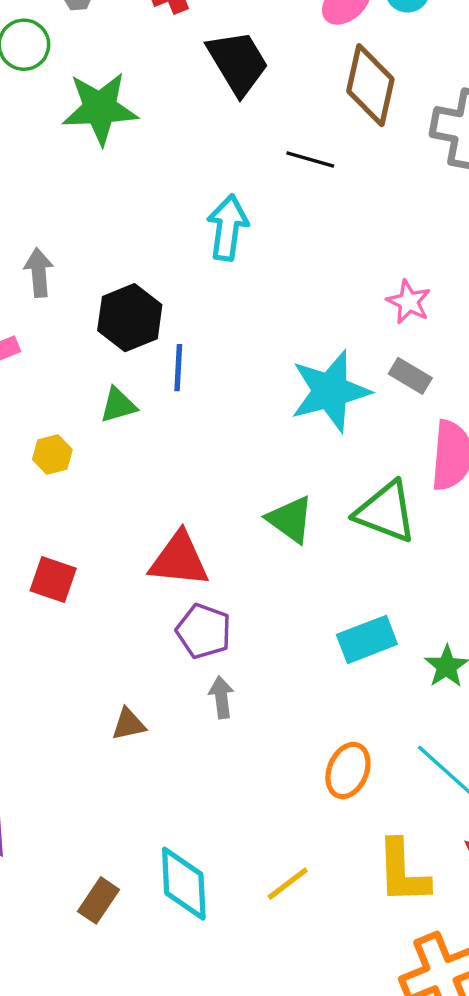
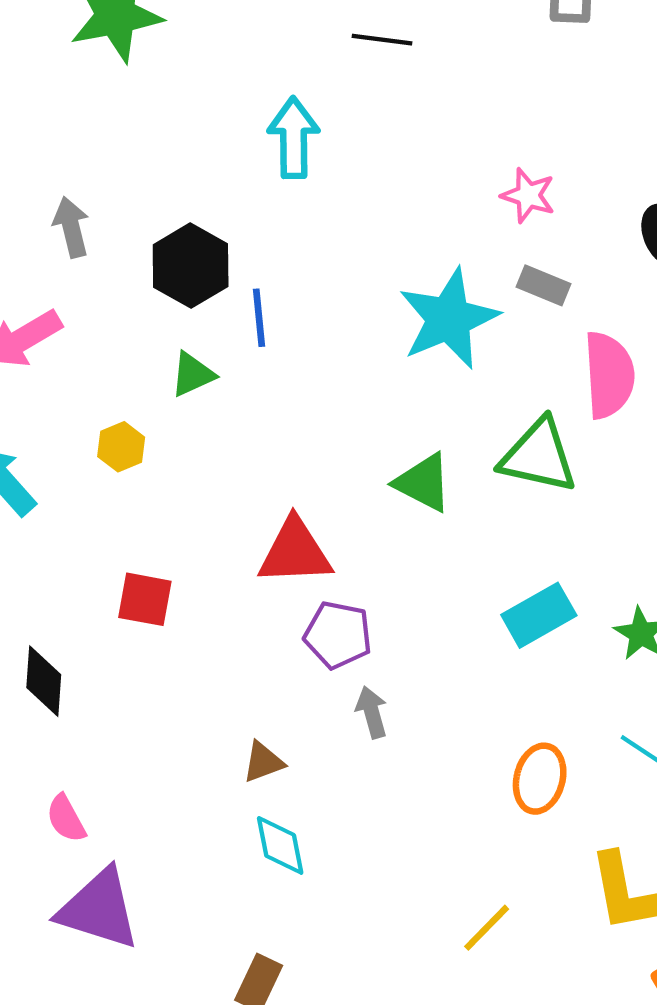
cyan diamond: (184, 884) -> (280, 845), moved, size x0.7

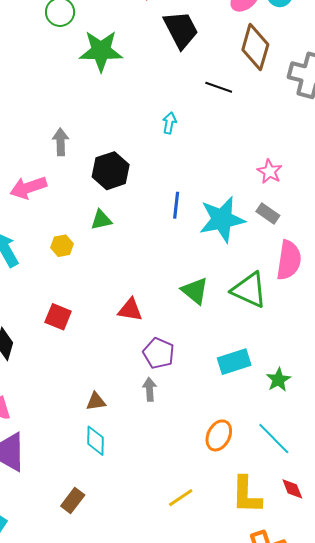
cyan arrow: (294, 138) -> (169, 123), size x0.6
blue line: (259, 318) -> (176, 205), moved
red triangle: (295, 552) -> (130, 310), size x0.7
purple pentagon: (338, 635) -> (159, 353), moved

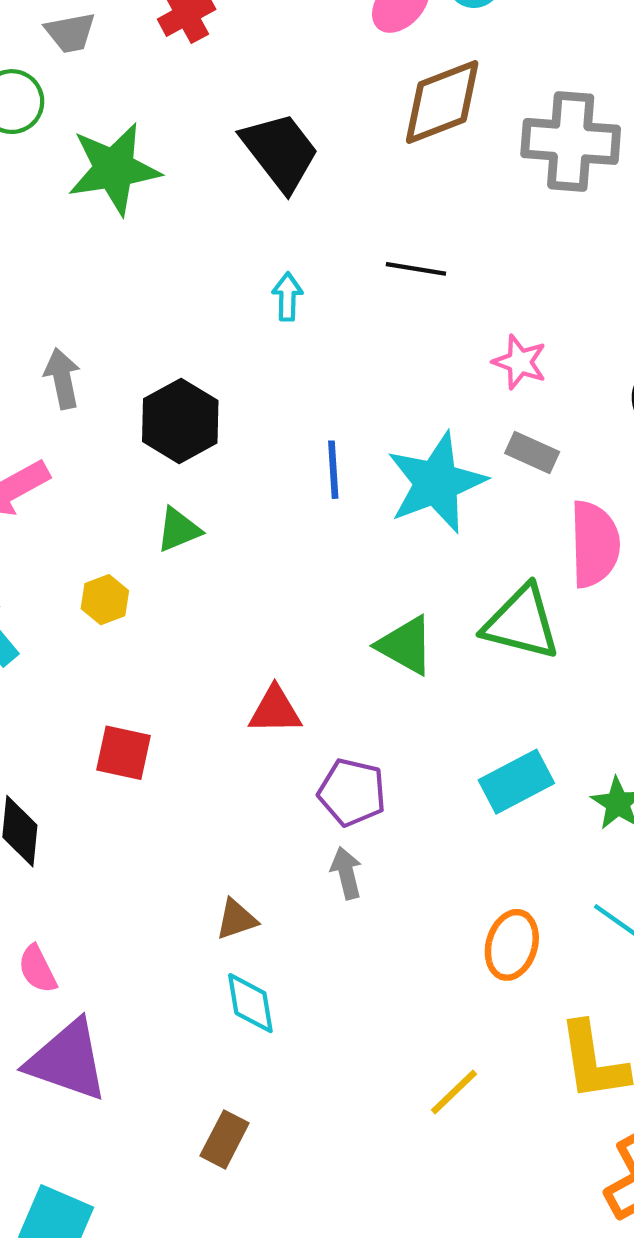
black trapezoid: (181, 30) -> (280, 152), moved
brown diamond: (255, 47) -> (442, 102), turned 63
black line: (219, 87) -> (416, 269), moved

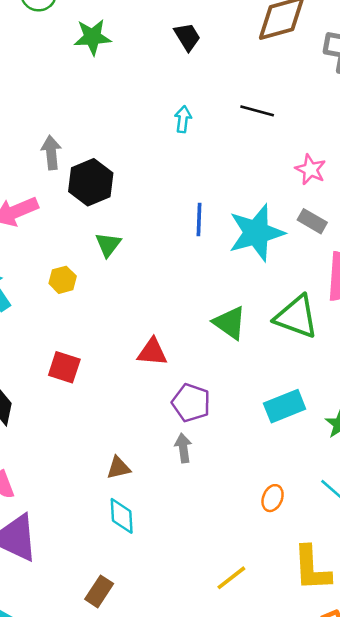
black trapezoid: (280, 152) -> (187, 37), size x0.6
green star: (114, 169) -> (92, 37), size x0.7
black hexagon: (180, 421) -> (91, 182), moved
green triangle: (179, 530) -> (108, 245), turned -36
orange ellipse: (512, 945) -> (273, 498), size x0.7

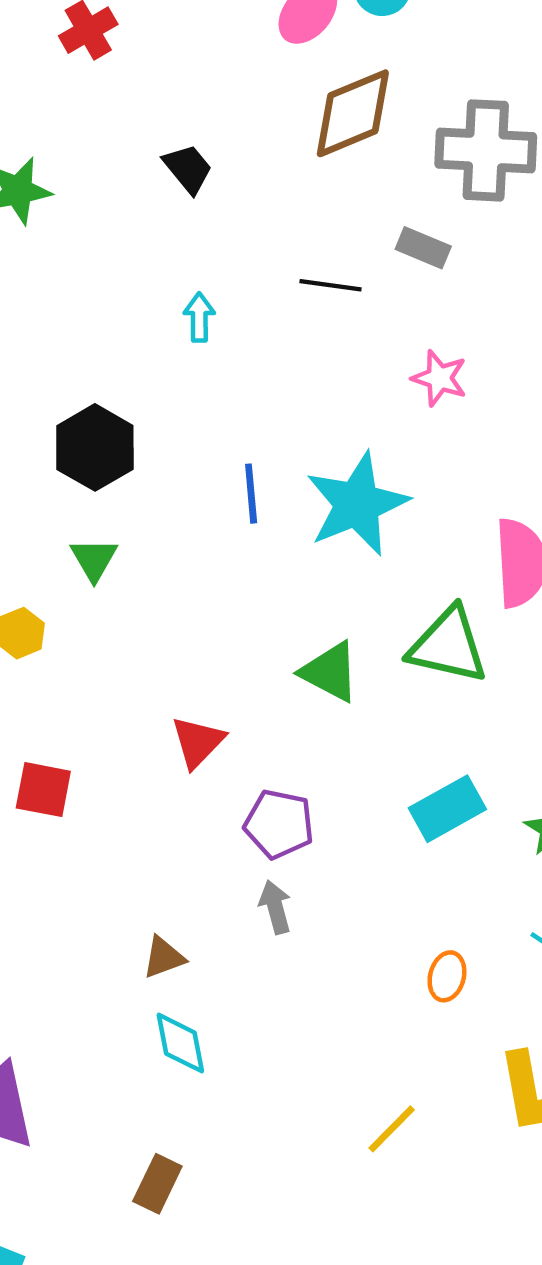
black hexagon: (91, 182) -> (95, 447), moved
gray rectangle: (312, 221) -> (423, 248), moved
red triangle: (152, 352) -> (198, 742), turned -44

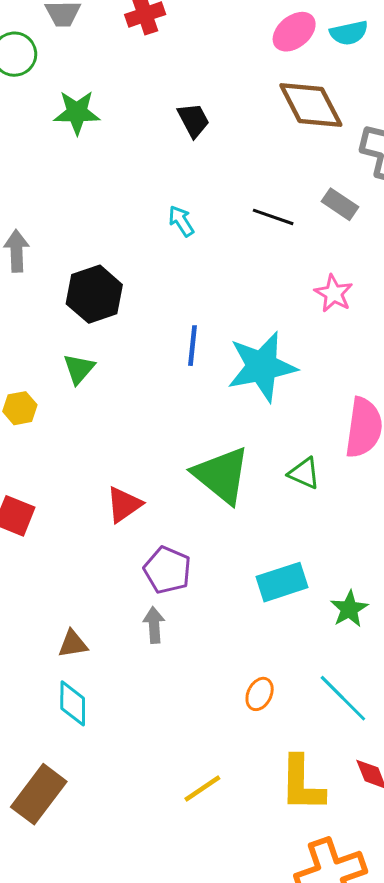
brown diamond: (353, 113) -> (311, 105), turned 74
cyan arrow: (199, 317) -> (181, 221), turned -44
green triangle: (448, 645) -> (304, 473), size x0.6
green triangle: (330, 672) -> (222, 475), size x1.4
brown rectangle: (157, 1184) -> (39, 794), size x1.5

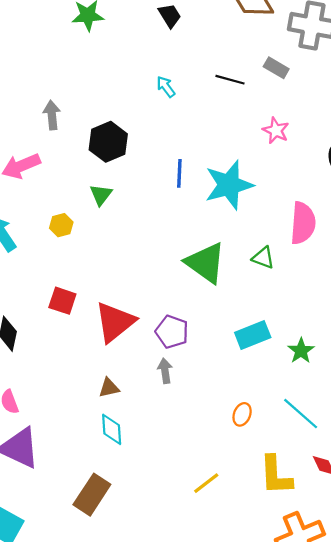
red triangle: (124, 504) -> (115, 322), moved, size x1.6

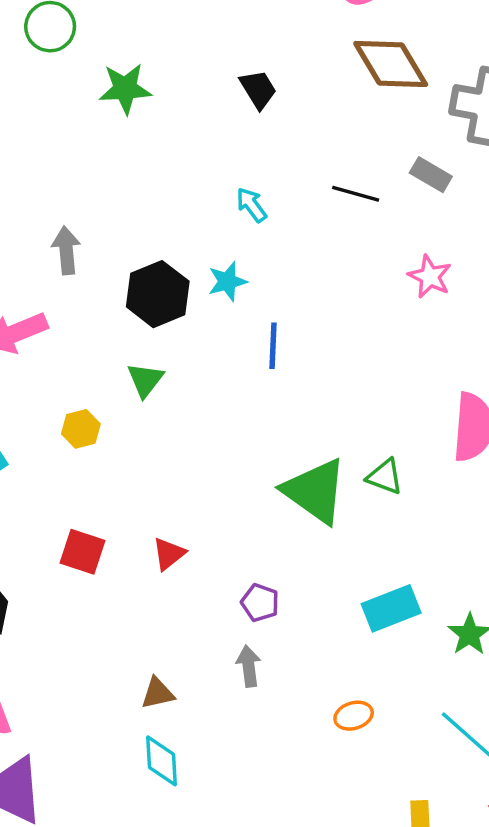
cyan star: (229, 185) -> (227, 282), moved, size x0.5
green triangle: (263, 258) -> (385, 477), moved
red triangle: (115, 322) -> (169, 554), moved, size x0.5
purple pentagon: (172, 332) -> (260, 603), size x0.7
orange ellipse: (242, 414) -> (354, 716), moved, turned 50

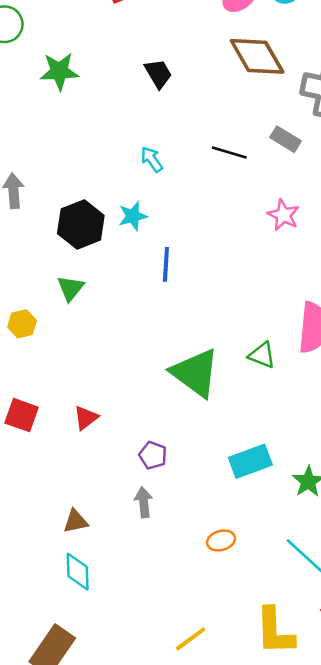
green triangle: (385, 477) -> (262, 355), moved

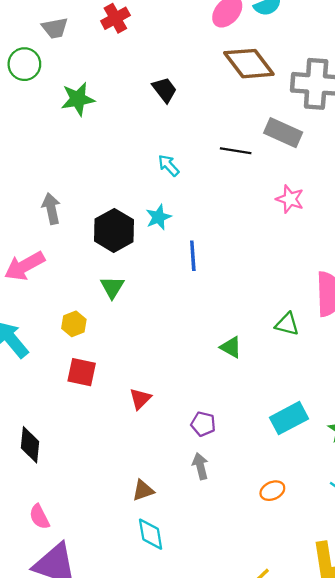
gray rectangle: (285, 139) -> (283, 133), size x1.4
green triangle: (195, 373) -> (231, 347), size x0.5
red square: (22, 415) -> (82, 372), moved

